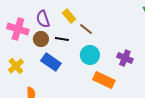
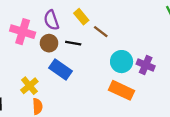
cyan circle: (90, 55) -> (122, 62), moved
yellow cross: (16, 66) -> (29, 86), moved

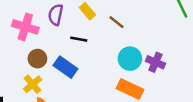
purple semicircle: (51, 20) -> (56, 15), turned 30
brown line: (101, 32) -> (117, 22), moved
brown circle: (49, 43) -> (37, 59), moved

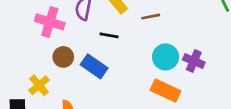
brown line: (117, 22) -> (151, 17), turned -49
yellow cross: (33, 84) -> (39, 85), moved

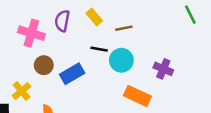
black line: (109, 35) -> (99, 49), moved
cyan circle: (166, 57) -> (121, 60), moved
blue rectangle: (94, 66) -> (72, 74), turned -65

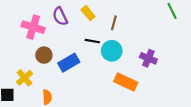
purple semicircle: (62, 21) -> (60, 16), turned -36
brown line: (124, 28) -> (114, 23), turned -64

